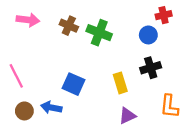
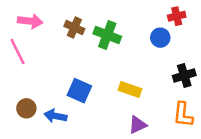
black cross: (151, 68) -> (184, 75), moved
pink line: (16, 76) -> (18, 52), moved
yellow rectangle: (120, 83) -> (130, 89), turned -54
brown circle: (24, 111) -> (26, 108), moved

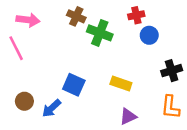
red cross: (177, 16) -> (136, 15), moved
brown cross: (74, 28) -> (76, 16), moved
blue arrow: (55, 116) -> (51, 108), turned -54

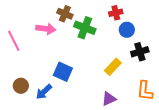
pink arrow: (28, 20) -> (46, 29), moved
black cross: (172, 71) -> (140, 52), moved
yellow rectangle: (121, 84) -> (113, 67), moved, turned -66

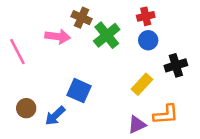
green cross: (85, 28) -> (107, 35), turned 30
blue circle: (127, 30) -> (148, 40), moved
orange L-shape: (145, 91) -> (166, 114), moved, turned -100

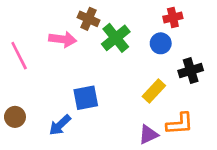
red cross: (146, 16) -> (173, 17), moved
blue square: (79, 91) -> (86, 98), turned -35
brown circle: (26, 108) -> (15, 117), moved

